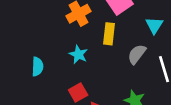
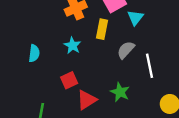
cyan triangle: (154, 25) -> (135, 18), moved

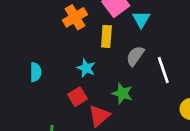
cyan star: (72, 45) -> (86, 68), moved
green star: (120, 92) -> (122, 93), moved

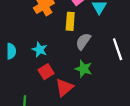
gray semicircle: (135, 56) -> (83, 41), moved
cyan star: (86, 68) -> (40, 50), moved

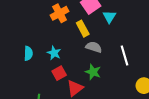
yellow rectangle: (70, 21) -> (83, 29), turned -35
gray semicircle: (83, 41) -> (94, 47), turned 70

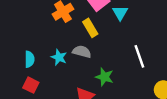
gray semicircle: (94, 47) -> (82, 52), moved
red square: (59, 73) -> (31, 85), moved, turned -32

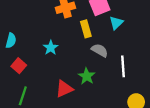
gray semicircle: (82, 52) -> (100, 50), moved
cyan semicircle: (29, 59) -> (11, 41), moved

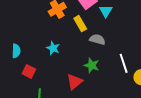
white line: (123, 66) -> (124, 63), moved

